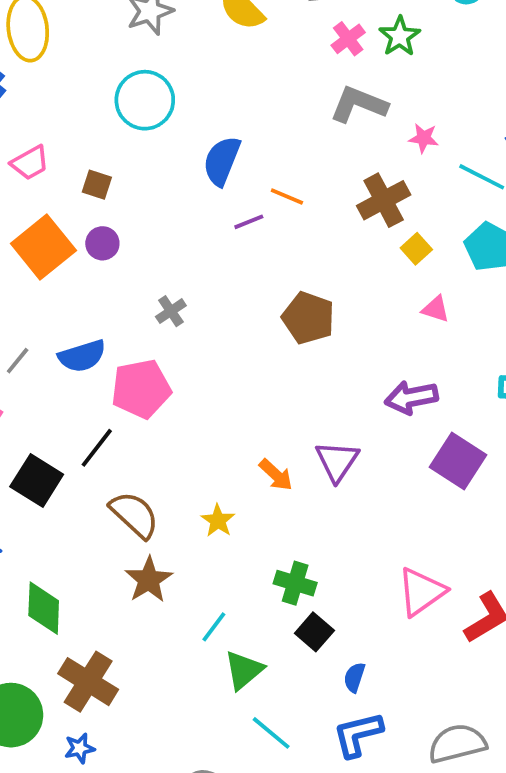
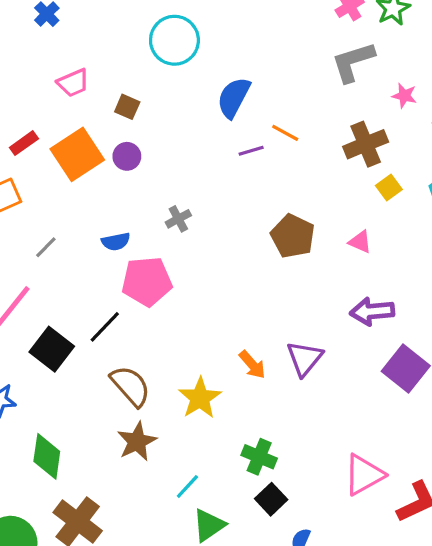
gray L-shape: (359, 104) -> (353, 62), turned -45
pink triangle: (436, 309) -> (360, 242), moved
blue semicircle: (82, 356) -> (116, 242), moved, size x0.7
yellow star: (218, 521) -> (200, 398), size x1.5

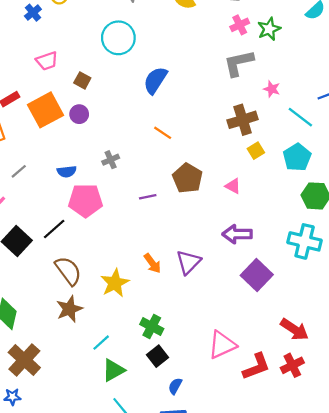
orange line: (285, 133) -> (163, 133), moved
purple line: (251, 151) -> (148, 197), moved

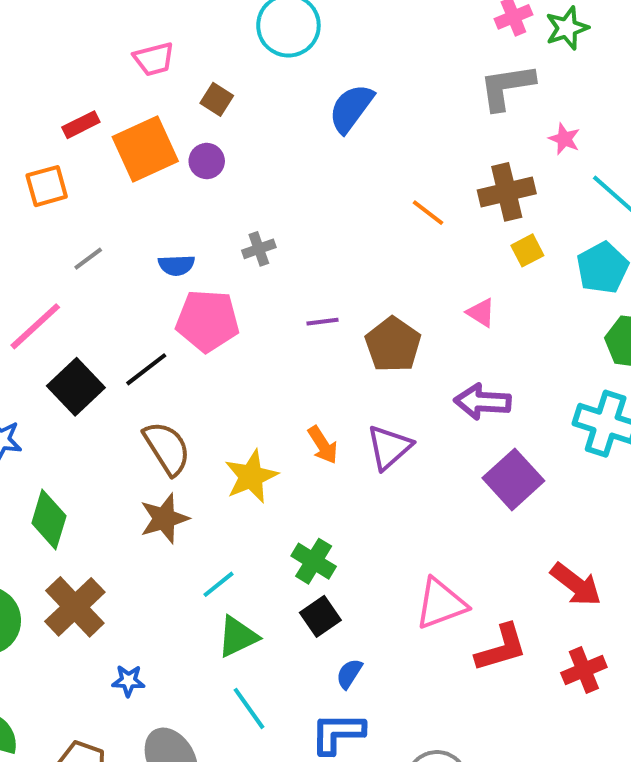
orange line: (163, 133) -> (428, 213), moved
brown pentagon: (187, 178) -> (393, 345), moved
red cross: (292, 365) -> (584, 670), moved
blue star: (12, 397) -> (128, 681), moved

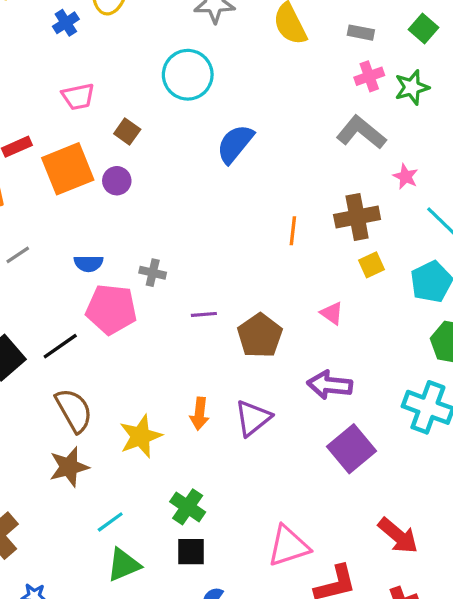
gray L-shape: (507, 87) -> (361, 132), turned 45
orange line: (428, 213) -> (293, 231), turned 56
gray cross: (259, 249) -> (153, 273), moved, turned 30
orange arrow: (323, 445) -> (199, 414), turned 36
black square: (320, 616) -> (191, 552), turned 32

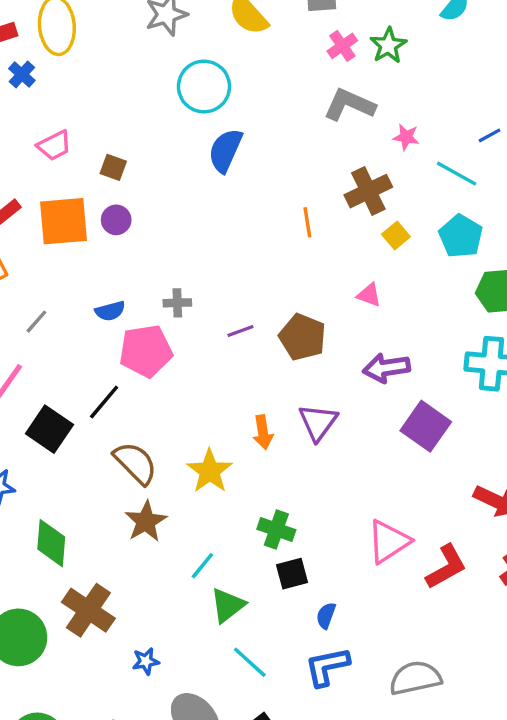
cyan circle: (188, 75) -> (204, 87), moved
orange square: (68, 169) -> (63, 221), turned 32

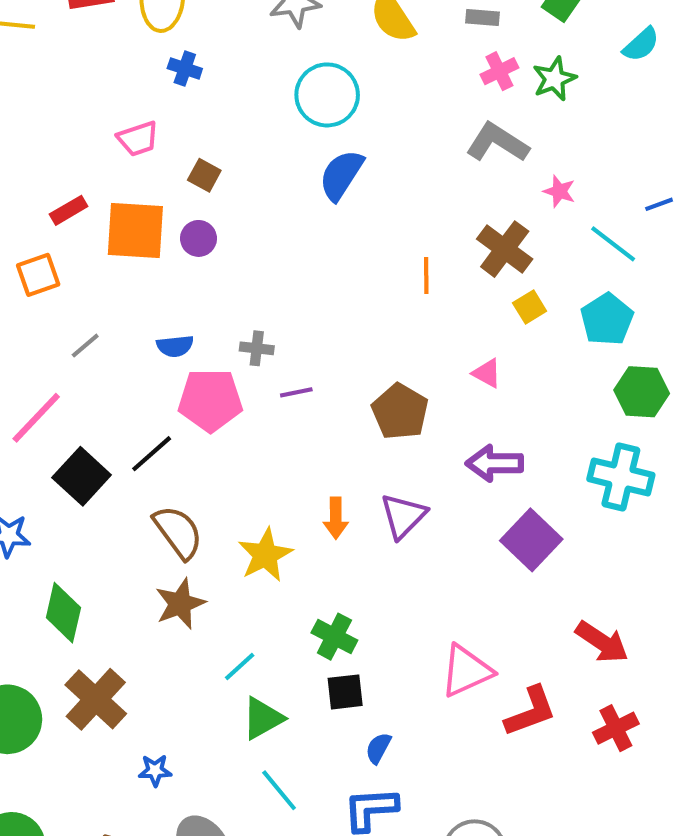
blue cross: (22, 74) -> (185, 69), moved, turned -32
brown cross: (368, 191) -> (505, 249), turned -36
purple line: (240, 331) -> (296, 392), moved

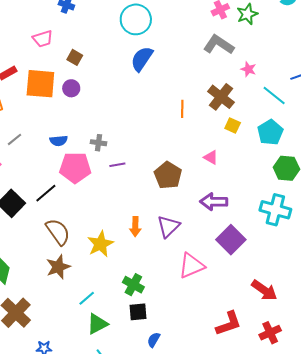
yellow square: (530, 307) -> (233, 125), turned -35
pink triangle: (466, 671) -> (191, 266), moved

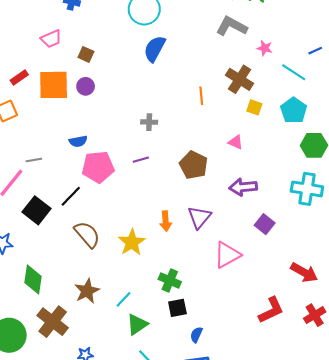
gray line: (15, 139) -> (34, 160), moved, turned 35
gray cross: (99, 143) -> (149, 122), moved
purple square: (231, 240) -> (265, 224), size x0.7
brown star: (58, 267) -> (87, 291), moved

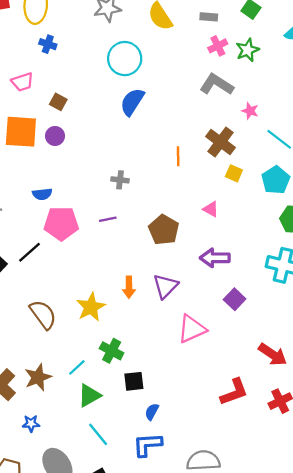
brown semicircle: (87, 234) -> (43, 315), moved
green cross: (170, 280) -> (112, 351), moved
brown star: (87, 291) -> (38, 377), moved

